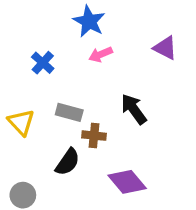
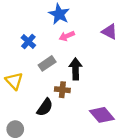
black arrow: (134, 109) -> (76, 69), moved, turned 35
gray rectangle: (69, 112) -> (47, 63), moved, turned -49
purple diamond: (127, 182) -> (102, 115), moved

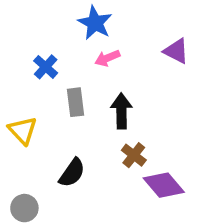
gray rectangle: (47, 63) -> (76, 102), turned -63
brown cross: (62, 90) -> (134, 155), moved, turned 32

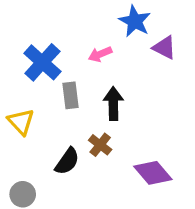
blue star: (95, 23) -> (135, 21), moved
blue cross: (46, 67) -> (42, 62), size x1.6
brown cross: (134, 155) -> (100, 145), moved

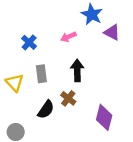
blue cross: (42, 62) -> (29, 42), size x0.6
gray rectangle: (70, 95) -> (41, 74), moved
purple diamond: (153, 173) -> (104, 117), turned 55

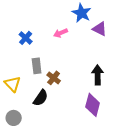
black arrow: (77, 70) -> (98, 75), moved
yellow triangle: (15, 83) -> (13, 84), moved
brown cross: (68, 98) -> (54, 78), moved

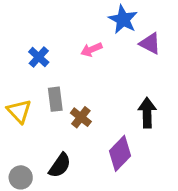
yellow triangle: (13, 84) -> (19, 111), moved
black semicircle: (41, 98) -> (60, 165), moved
purple diamond: (93, 105) -> (120, 153), moved, turned 30

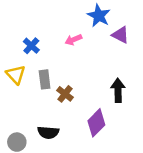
yellow triangle: (19, 111) -> (16, 75), moved
black semicircle: (60, 165) -> (48, 132), turned 60

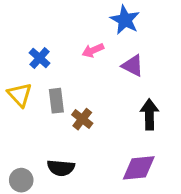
purple triangle: (120, 35) -> (133, 66), moved
purple diamond: (96, 123) -> (139, 168), moved, turned 40

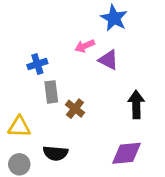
blue cross: (40, 58) -> (37, 64), moved, turned 30
purple triangle: (133, 66) -> (108, 60), moved
yellow triangle: (20, 95) -> (19, 127), moved, turned -45

